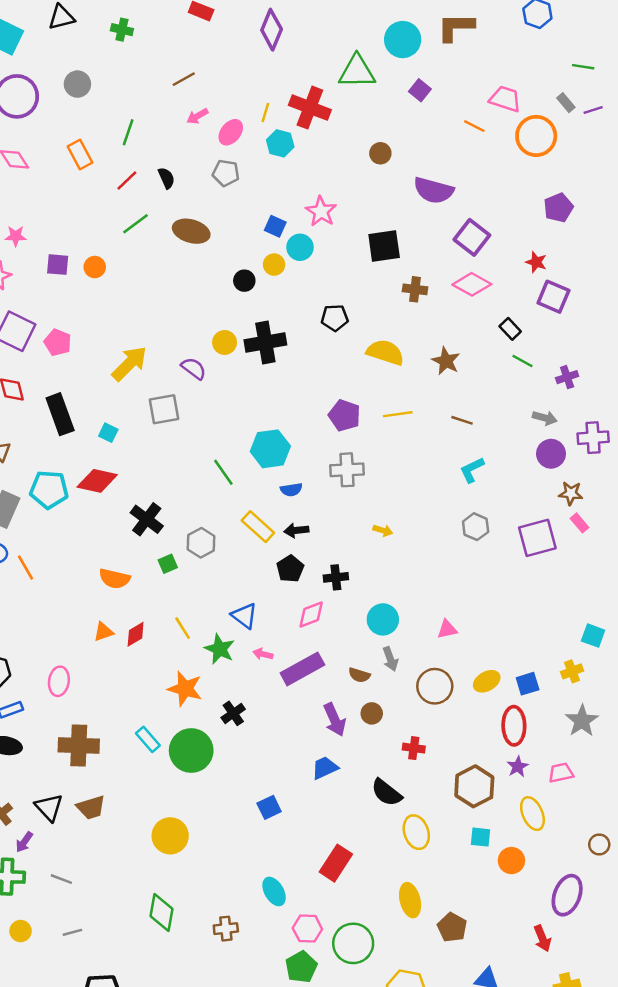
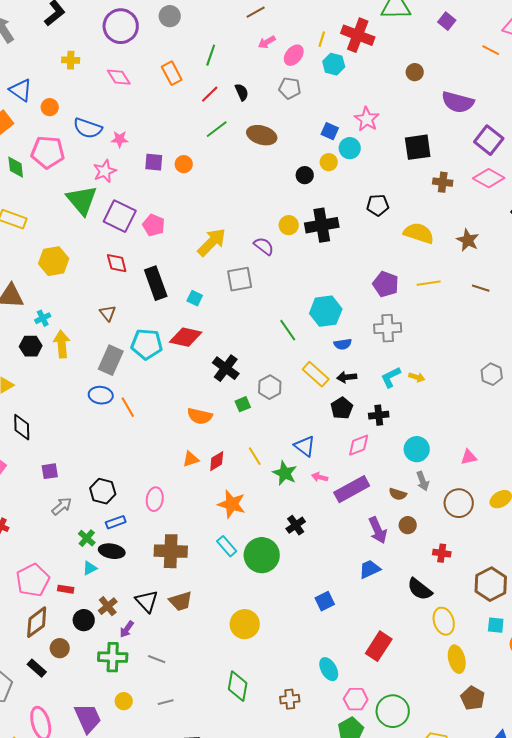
cyan L-shape: (472, 470) -> (391, 377), moved
orange star: (185, 689) -> (232, 504), moved
yellow ellipse: (410, 900) -> (457, 659), moved

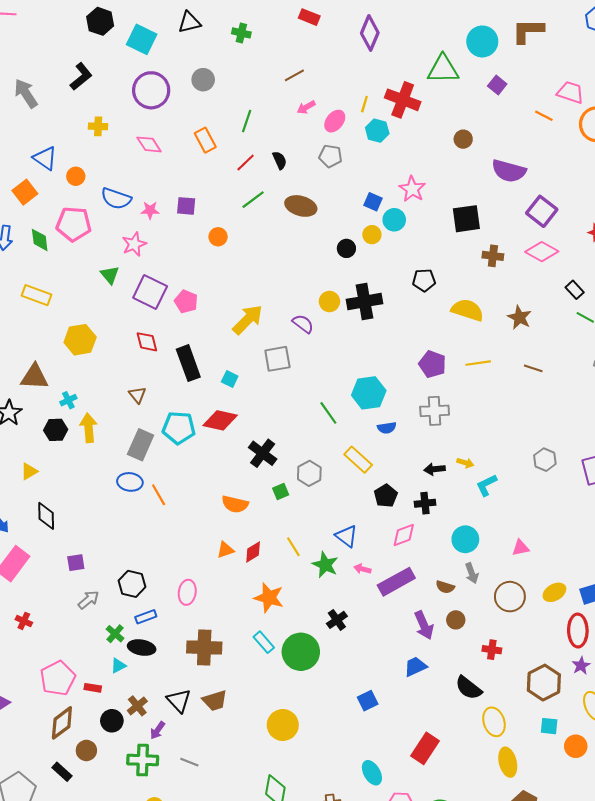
purple square: (154, 162) -> (186, 206), moved
green triangle: (82, 200) -> (110, 275), size x0.6
black arrow: (347, 377) -> (435, 469), moved
cyan L-shape: (391, 377) -> (487, 485), moved

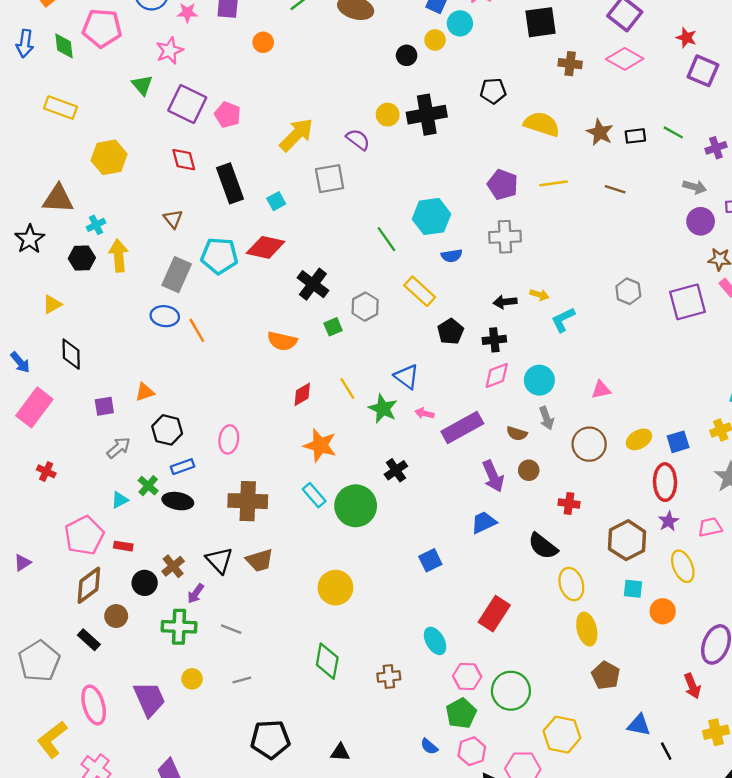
black rectangle: (575, 290) -> (635, 136), moved, turned -54
cyan square: (230, 379) -> (276, 201), turned 35
pink diamond: (404, 535) -> (497, 375), moved
orange triangle: (225, 550) -> (145, 392), moved
cyan triangle: (118, 666) -> (120, 500), moved

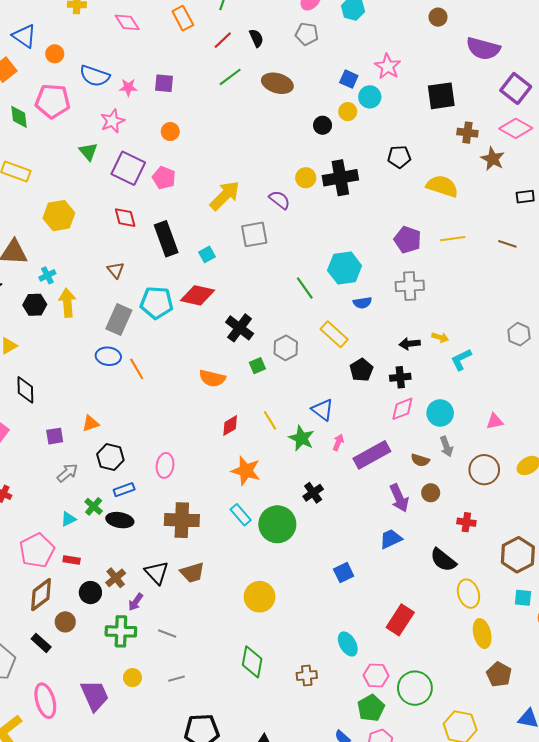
orange circle: (263, 42) -> (170, 132), moved
brown star: (600, 132) -> (493, 159), moved
pink arrow: (424, 413) -> (338, 442), turned 98

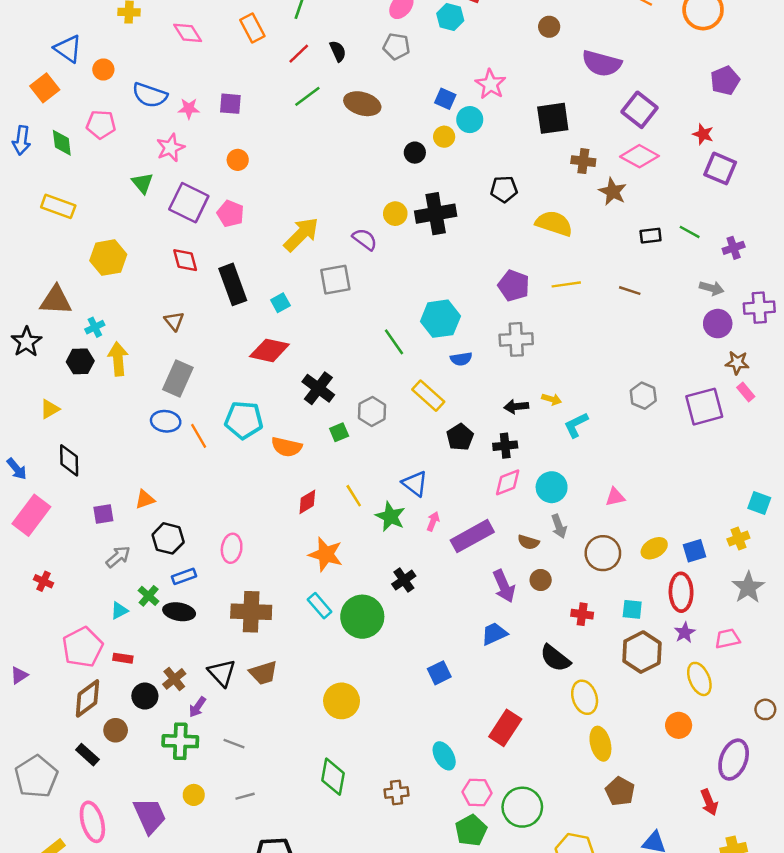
pink pentagon: (53, 101) -> (101, 124), size x0.7
cyan pentagon: (157, 303) -> (244, 420), moved
cyan square: (523, 598) -> (632, 609), moved

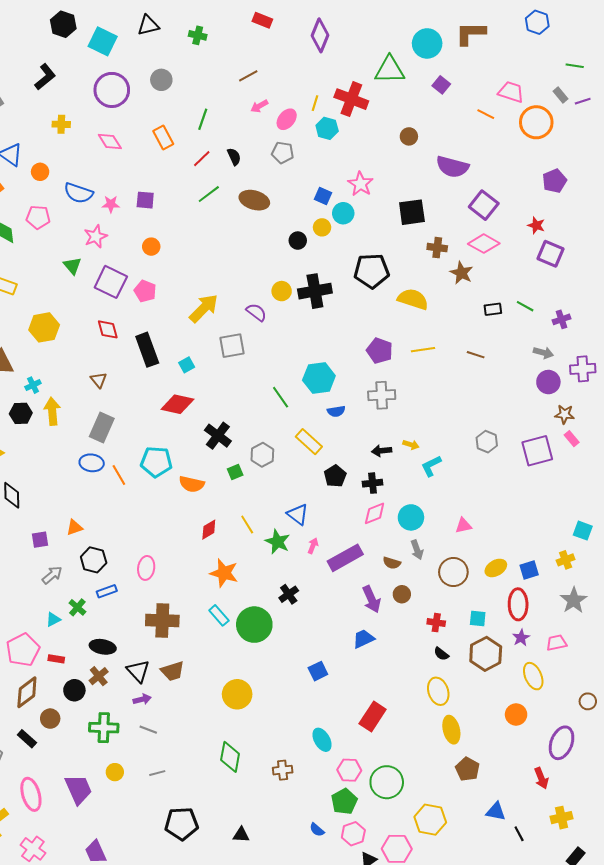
black pentagon: (504, 189) -> (372, 271), size x1.6
black ellipse: (179, 612) -> (103, 647), moved
black semicircle: (555, 658) -> (441, 654), moved, size x0.6
purple arrow: (197, 707) -> (142, 699), moved, turned -138

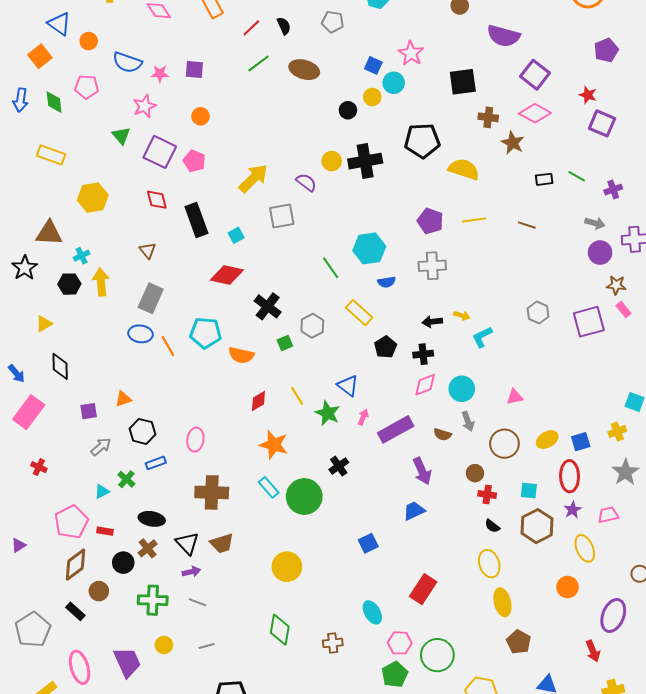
brown circle: (402, 594) -> (475, 473), moved

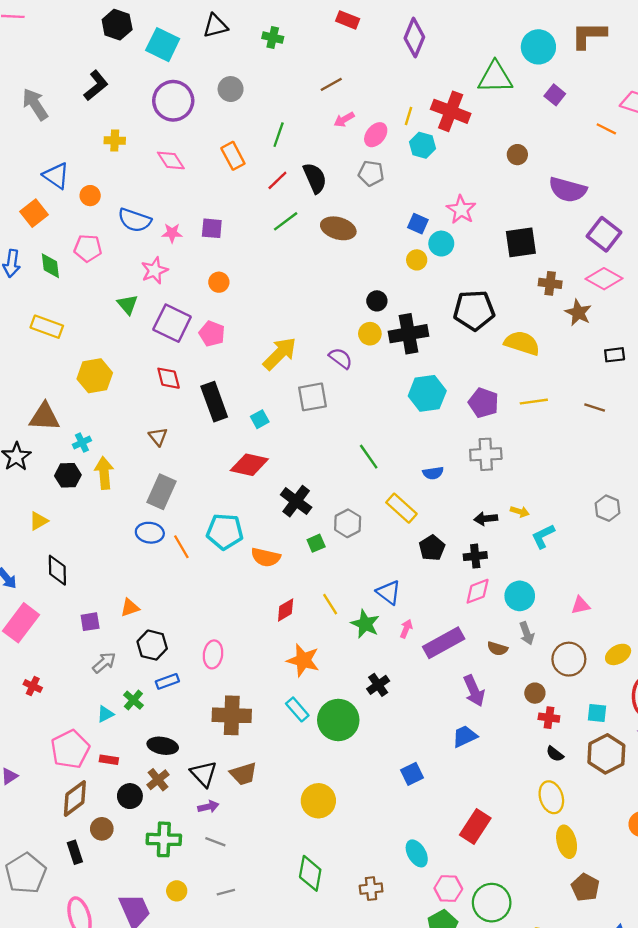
black semicircle: (284, 26) -> (315, 178), size x1.5
black circle: (348, 110) -> (377, 301), moved
cyan hexagon: (369, 248) -> (427, 393), moved
black rectangle: (75, 611) -> (75, 852), turned 30

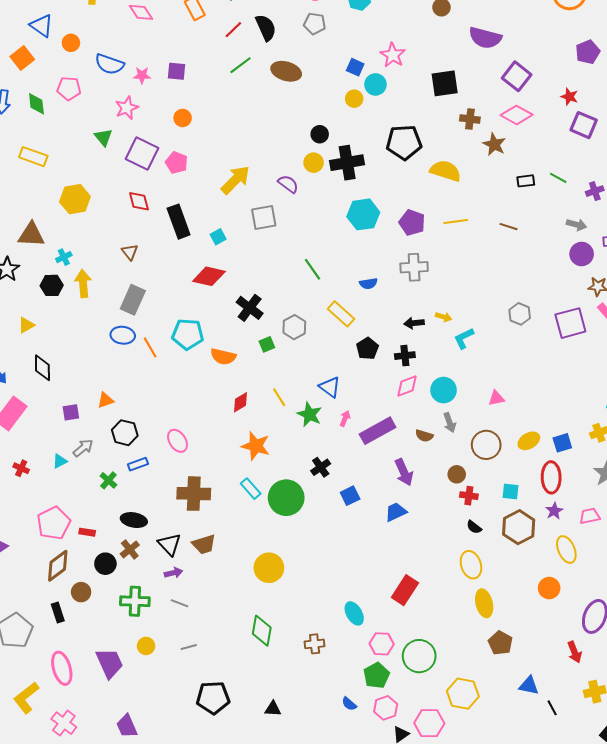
pink ellipse: (213, 654) -> (178, 441), turned -40
cyan triangle: (105, 714) -> (60, 461), moved
blue square: (412, 774) -> (350, 496), moved

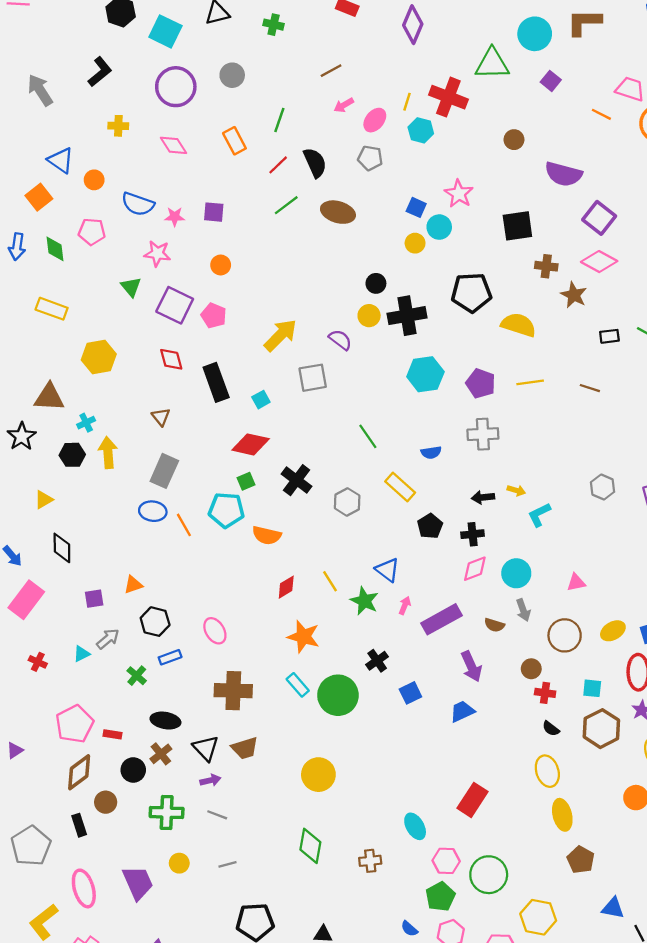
pink star: (127, 108) -> (157, 253), turned 30
green square: (267, 344) -> (246, 481), moved

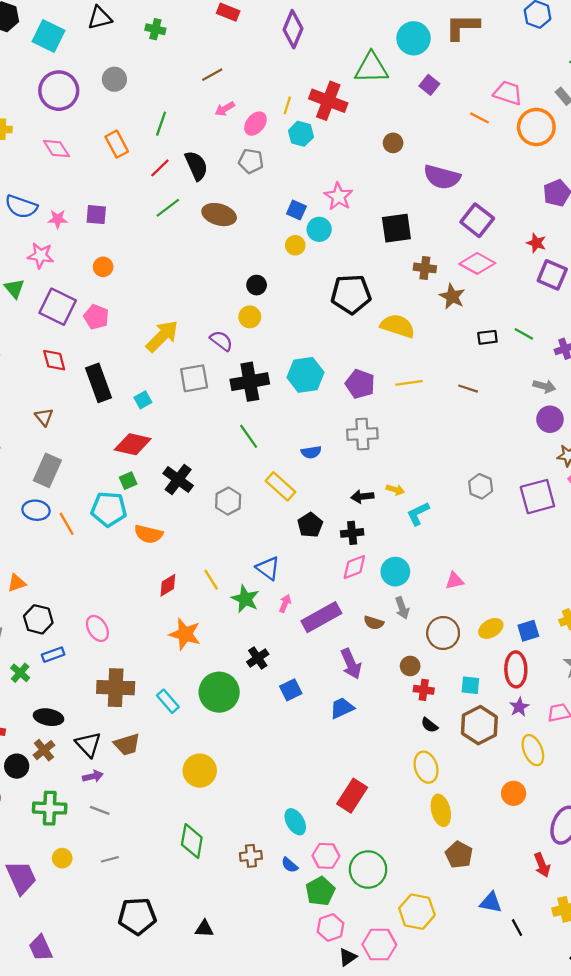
black cross: (407, 316) -> (250, 382), moved
cyan rectangle: (298, 685) -> (168, 701), moved
blue semicircle: (409, 929) -> (290, 865), moved

